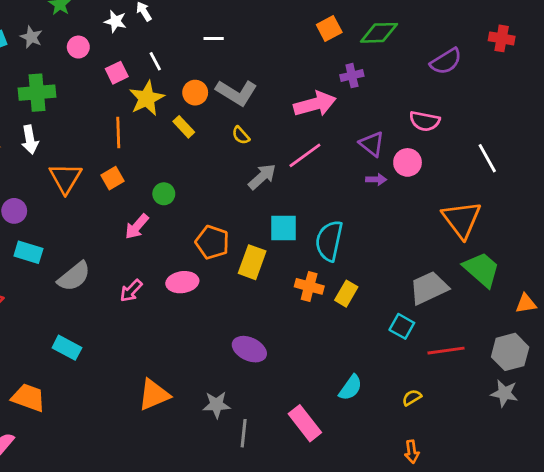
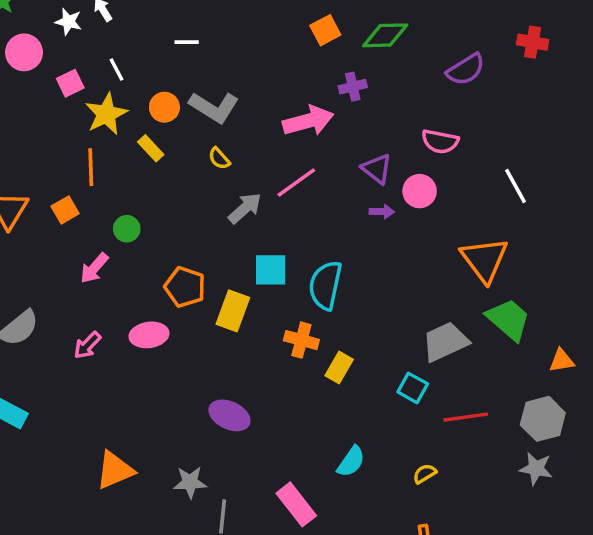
pink circle: (78, 47) -> (24, 52), size x1.4
orange line: (118, 133) -> (91, 167), moved
yellow rectangle: (346, 294) -> (339, 367), moved

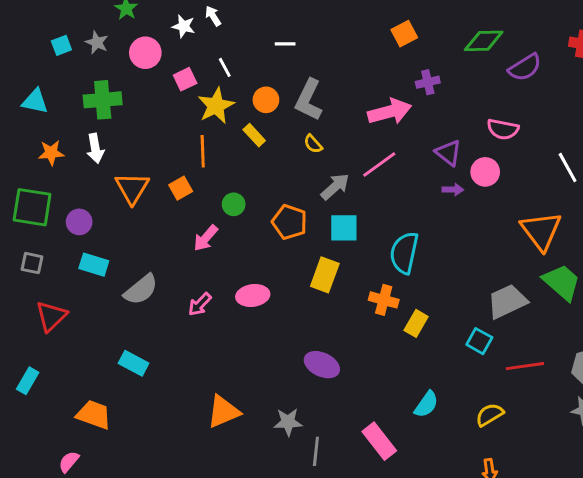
green diamond: (385, 35) -> (484, 41), moved
gray L-shape: (214, 107) -> (309, 100), turned 84
cyan square: (271, 270) -> (344, 228), moved
orange pentagon: (185, 287) -> (290, 222), moved
yellow semicircle: (425, 474) -> (490, 415), size x1.4

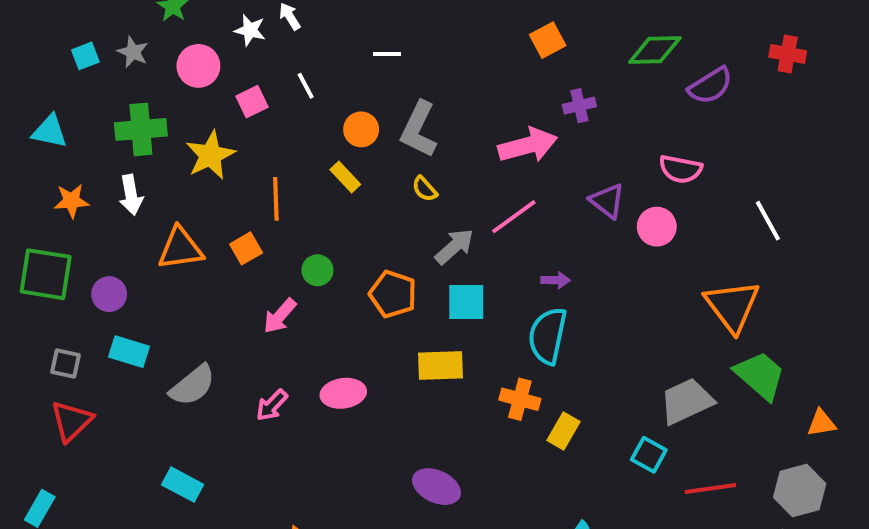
yellow star: (216, 106) -> (210, 155), moved
orange triangle: (132, 188) -> (181, 248), turned 51
purple arrow: (453, 190) -> (556, 280), moved
gray square: (32, 263) -> (65, 364), moved
yellow rectangle: (325, 275) -> (440, 366), turned 68

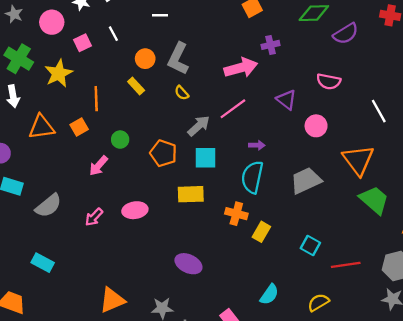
green cross: (141, 129) -> (19, 59), turned 36
pink circle: (657, 227) -> (316, 126), moved
gray trapezoid: (687, 401) -> (306, 181), moved

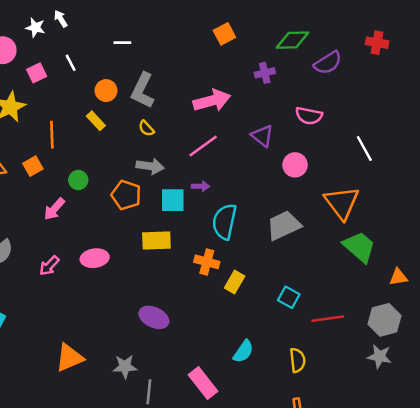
purple cross: (271, 45) -> (265, 73), moved
gray arrow: (199, 126) -> (150, 166), moved, turned 50
purple arrow: (257, 145) -> (200, 186), moved
yellow semicircle: (318, 302) -> (298, 360), turned 115

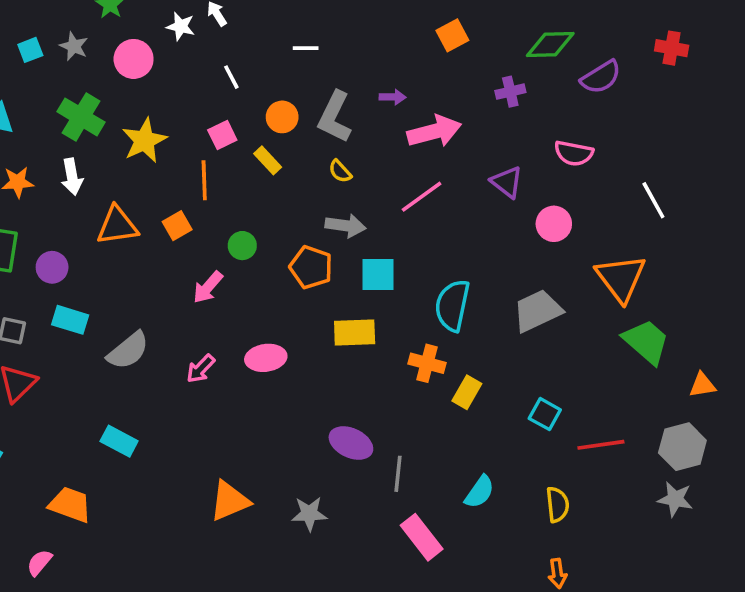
pink square: (37, 73) -> (222, 135), moved
purple arrow: (200, 186) -> (393, 97), moved
gray line: (149, 392) -> (398, 474), moved

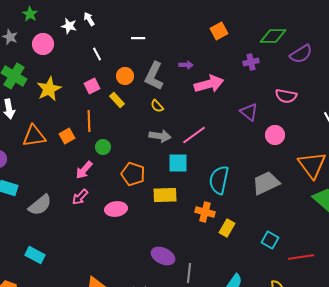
orange line: (204, 180) -> (89, 121), moved
pink line: (422, 197) -> (194, 135), moved
orange pentagon: (311, 267) -> (133, 174), moved
pink arrow: (201, 369) -> (80, 197), moved

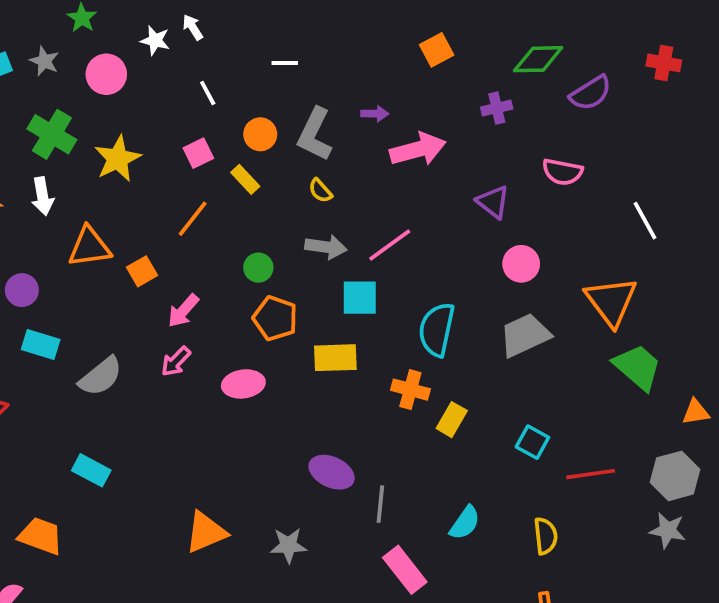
orange line: (89, 121) -> (193, 219), turned 40
pink circle: (275, 135) -> (521, 264), moved
orange square: (67, 136) -> (142, 271), moved
green circle: (103, 147) -> (258, 268), moved

